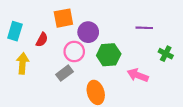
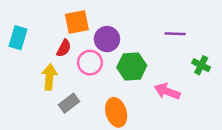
red semicircle: (42, 40) -> (64, 48), moved
yellow arrow: (22, 63) -> (49, 77), moved
gray rectangle: (64, 73) -> (69, 103), moved

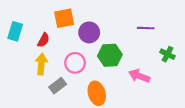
red semicircle: (64, 48) -> (43, 40), moved
pink circle: (90, 63) -> (75, 63), moved

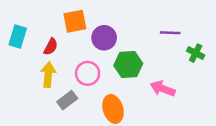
green cross: (167, 54) -> (196, 53), moved

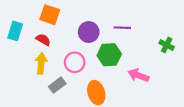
orange square: (75, 21) -> (50, 15), moved, turned 30
purple line: (170, 33) -> (122, 28), moved
red semicircle: (51, 47) -> (43, 40), turned -88

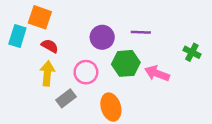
orange square: (50, 15) -> (40, 17), moved
pink arrow: (138, 75) -> (157, 73), moved

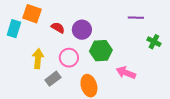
purple line: (141, 32) -> (136, 18), moved
red semicircle: (50, 46) -> (58, 28), moved
pink arrow: (157, 73) -> (126, 73), moved

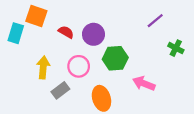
purple line: (136, 18) -> (155, 21), turned -42

